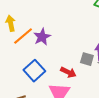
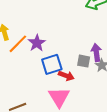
blue square: (34, 71) -> (52, 64), moved, turned 30

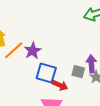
blue square: (52, 64) -> (46, 73), turned 30

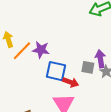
purple star: (33, 51) -> (41, 50), turned -30

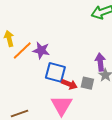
gray square: (88, 67) -> (87, 83), moved

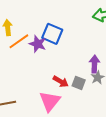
blue square: (55, 72) -> (52, 34), moved

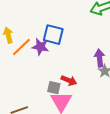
gray square: (79, 83) -> (54, 88), moved

